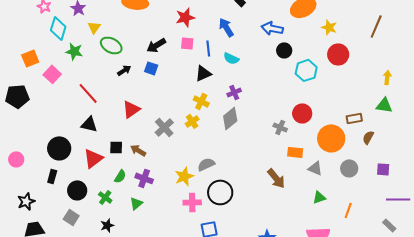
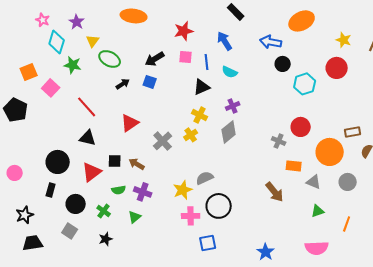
yellow star: (329, 27) -> (344, 40), moved
black pentagon: (17, 96) -> (16, 110), turned 30
green semicircle: (120, 176) -> (119, 190), turned 48

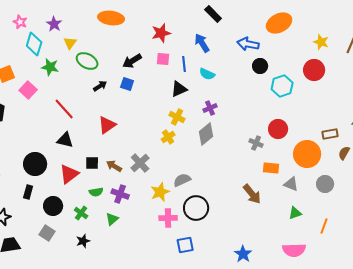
gray cross: (163, 141) -> (140, 163), moved

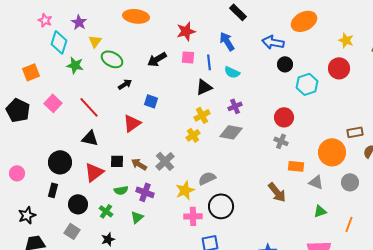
blue square: (127, 84) -> (151, 101), moved
pink square: (28, 90) -> (53, 103), moved
yellow cross: (177, 117) -> (202, 115), turned 35
red circle: (278, 129) -> (284, 117), moved
gray diamond: (206, 134) -> (231, 132), turned 50

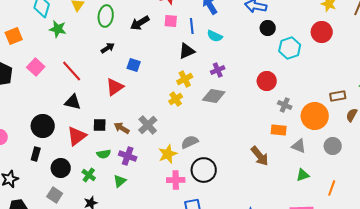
green ellipse: (112, 59) -> (106, 16), moved, turned 70
gray cross: (281, 141) -> (285, 105), moved

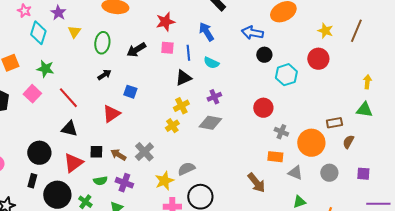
green star: (58, 29) -> (45, 69), moved
black circle: (61, 168) -> (57, 195), size x1.4

